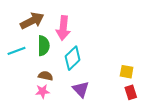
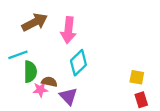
green semicircle: (43, 46) -> (30, 72), moved
purple triangle: (81, 89) -> (68, 96), moved
pink star: (42, 91) -> (40, 90), moved

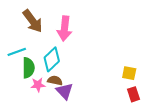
brown arrow: (35, 22) -> (33, 21), turned 80
cyan diamond: (78, 63) -> (52, 59), moved
brown semicircle: (49, 82) -> (55, 81), moved

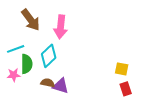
brown semicircle: (55, 81) -> (48, 83), moved
pink star: (38, 85) -> (14, 75), moved
purple triangle: (64, 91) -> (61, 86), turned -30

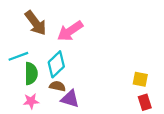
pink arrow: (61, 27) -> (70, 31), turned 50
pink star: (14, 75) -> (31, 101), moved
brown semicircle: (48, 83) -> (57, 86), moved

